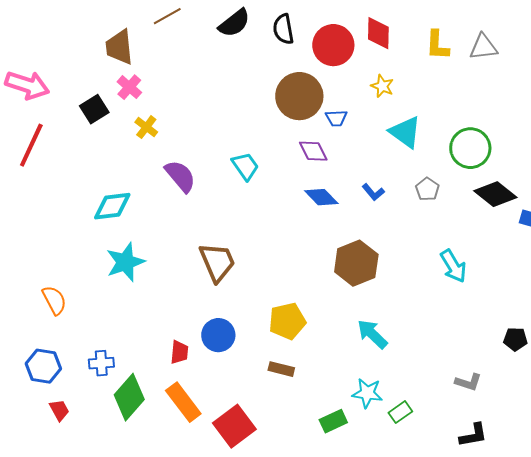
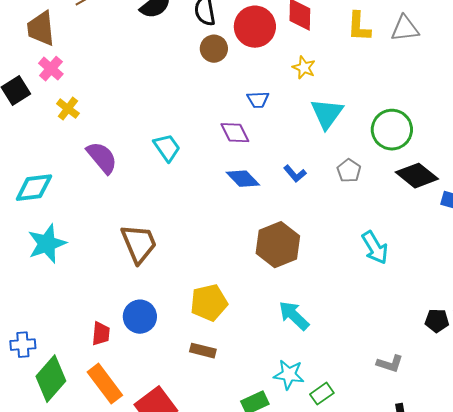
brown circle: (299, 96) -> (214, 49), moved, size x0.6
cyan triangle: (405, 132) -> (327, 114), turned 30

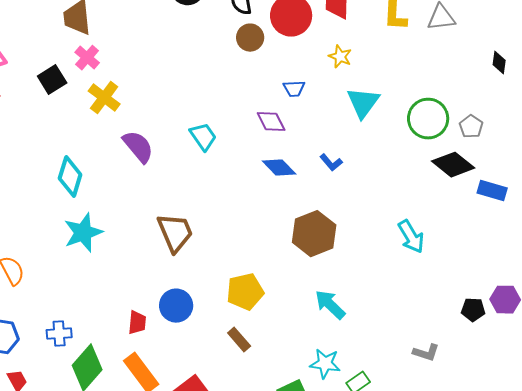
yellow cross: (68, 109) -> (104, 98), size x1.4
gray pentagon: (349, 171) -> (471, 127), moved
cyan diamond: (34, 188) -> (70, 177), turned -66
brown rectangle: (203, 351) -> (239, 340), turned 35

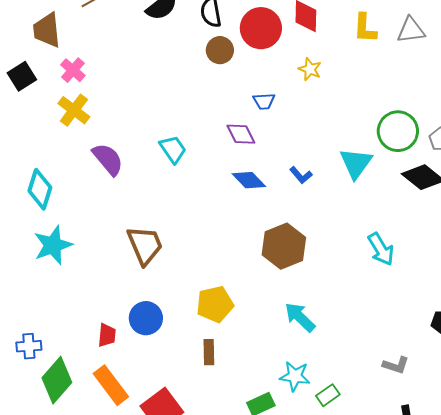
pink cross: (87, 58) -> (73, 70), moved
black square: (52, 80) -> (22, 76), moved
cyan triangle: (363, 103) -> (356, 163), moved
brown rectangle: (239, 340) -> (209, 352), turned 40

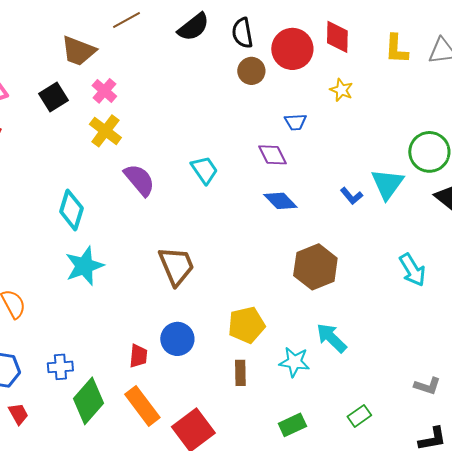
brown trapezoid: (47, 30) -> (78, 51), turned -63
blue L-shape: (301, 175) -> (351, 196), moved
cyan star: (295, 376) -> (294, 362), moved

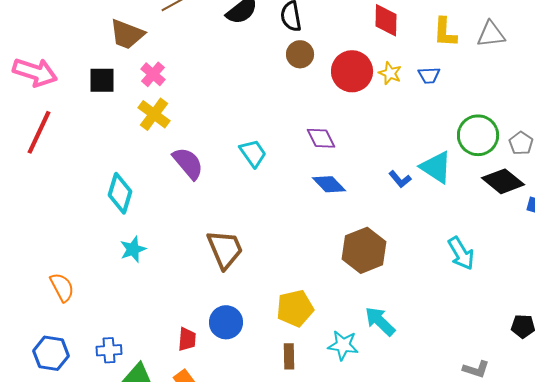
red circle: (292, 49) -> (352, 71), moved
black square: (53, 97) -> (102, 80), turned 32
blue trapezoid: (295, 122) -> (429, 75), moved
cyan triangle: (387, 184) -> (436, 167), turned -33
cyan star: (84, 266) -> (133, 249), size x0.7

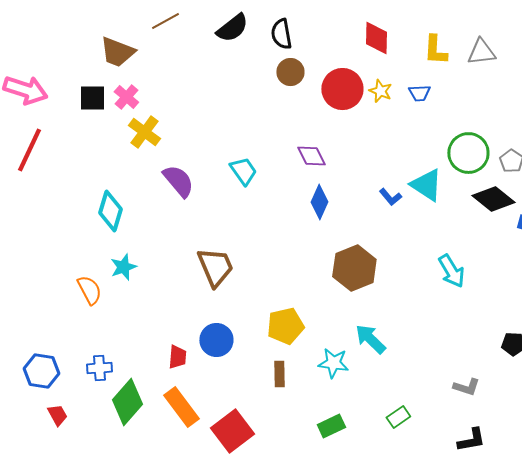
pink cross: (153, 74) -> (126, 97), moved
blue diamond: (329, 184) -> (319, 202), turned 68
orange semicircle: (62, 287) -> (89, 290), moved

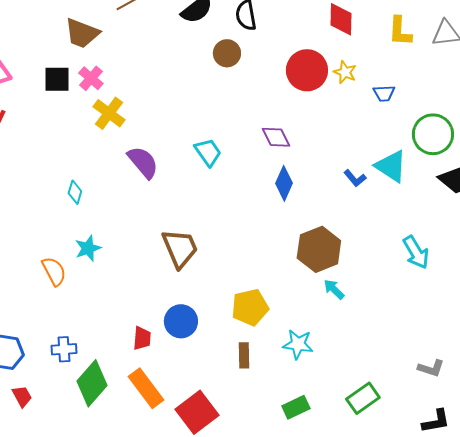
brown circle: (290, 72) -> (227, 53), moved
blue trapezoid: (419, 93) -> (384, 93), moved
cyan diamond: (110, 211) -> (75, 192), size x0.6
cyan arrow: (370, 339) -> (334, 289), moved, size x0.7
green rectangle: (398, 417) -> (363, 398), size x1.4

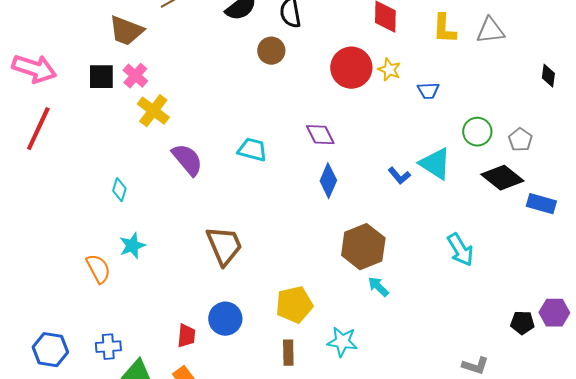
green circle: (433, 134) -> (477, 132), size x0.7
cyan trapezoid: (208, 152) -> (252, 150), turned -40

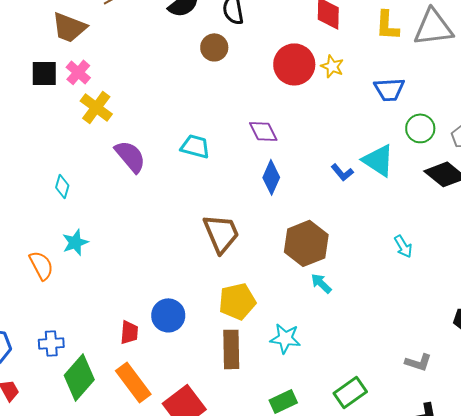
gray triangle: (490, 31) -> (433, 27), size x1.4
blue trapezoid: (428, 91) -> (389, 89), moved, size x1.4
brown trapezoid: (224, 246) -> (221, 233), moved
cyan arrow: (460, 250) -> (403, 246), size x0.7
brown rectangle: (288, 353) -> (231, 349), size x1.5

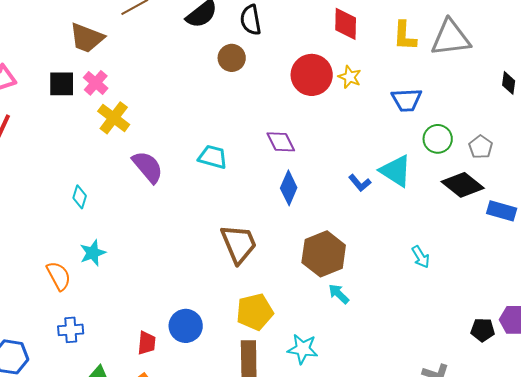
blue cross: (51, 343) -> (71, 330), moved

